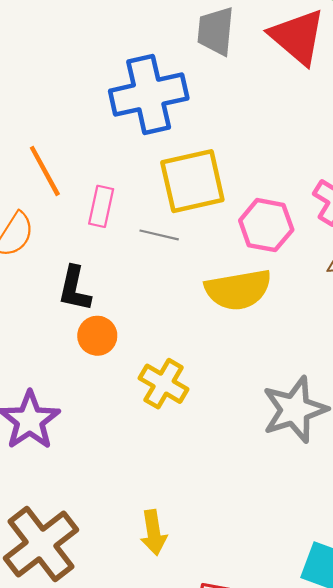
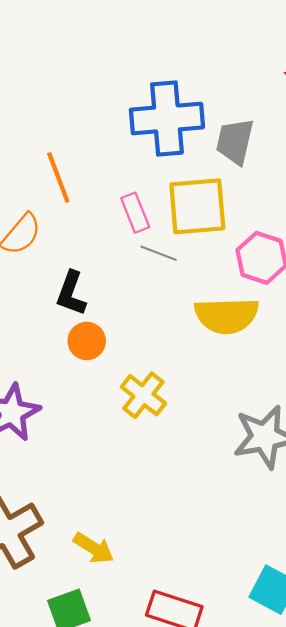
gray trapezoid: (216, 31) -> (235, 141), moved
pink rectangle: (101, 206) -> (135, 213), moved, turned -42
yellow arrow: (154, 533) -> (94, 548), moved, turned -57

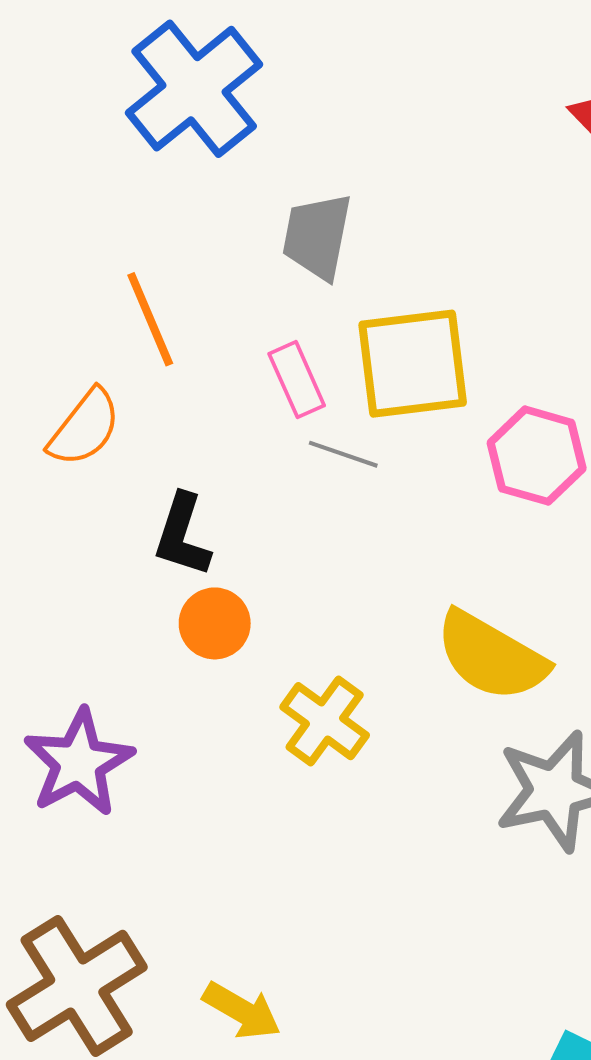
blue cross: (167, 118) -> (194, 89), moved, turned -32
gray trapezoid: (235, 141) -> (317, 236), moved
yellow semicircle: (227, 316) -> (491, 656), moved, turned 34

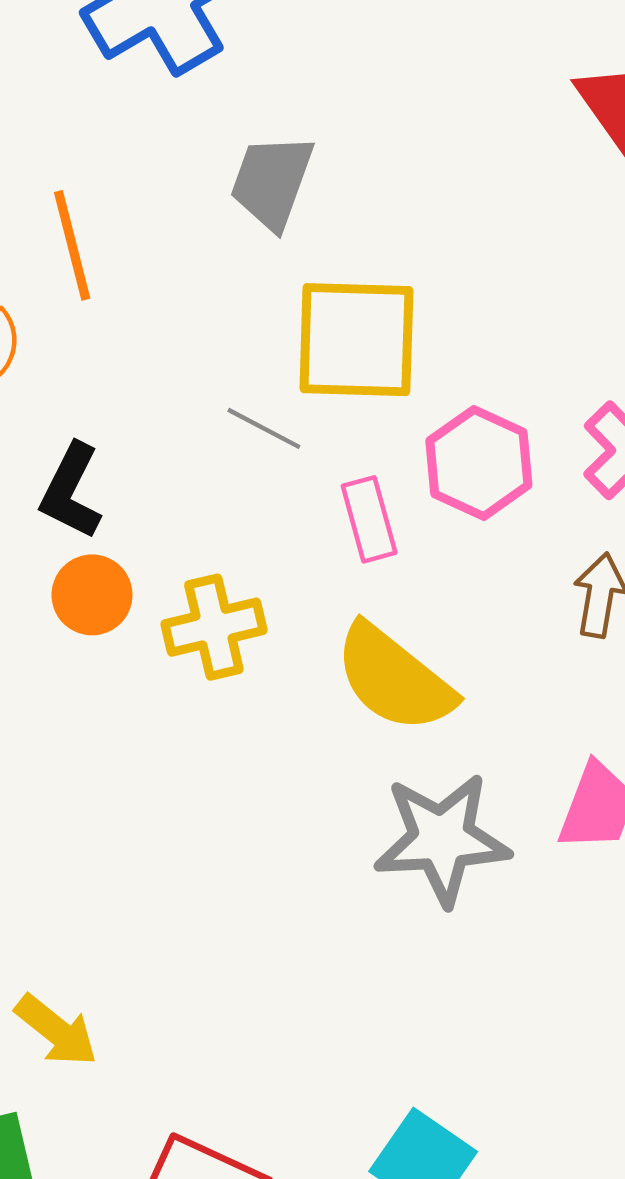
pink rectangle: (297, 380) -> (369, 519), moved
yellow cross: (325, 721) -> (214, 627), moved, turned 32

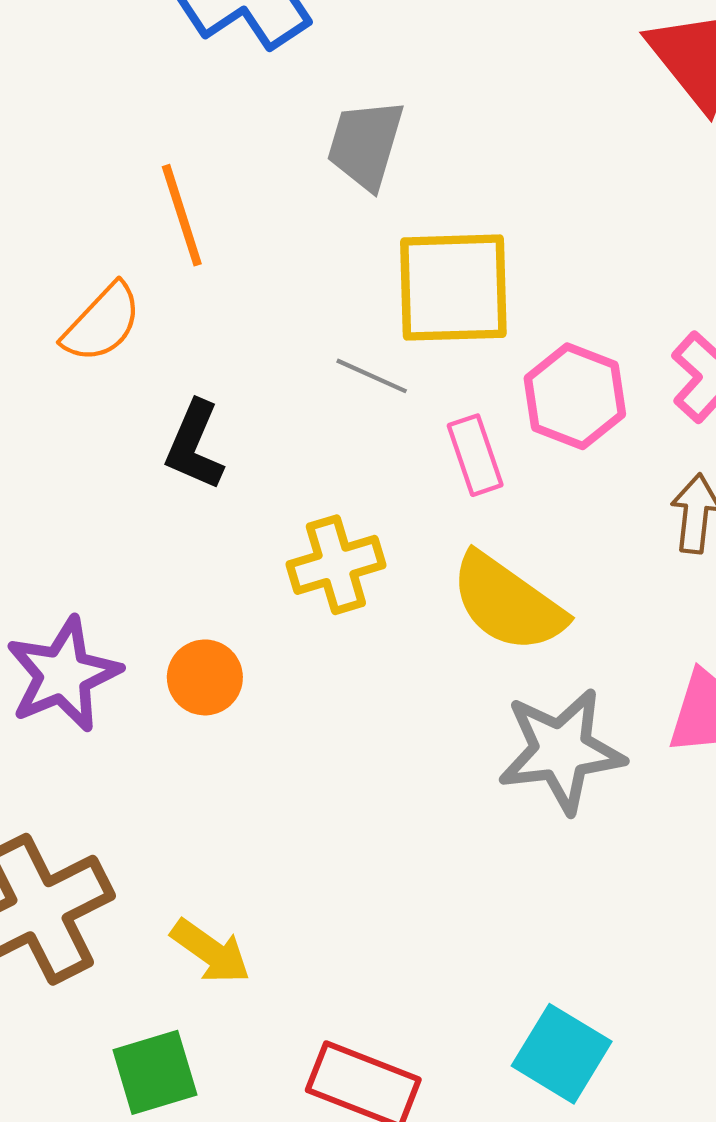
orange circle: (92, 595) -> (205, 677), moved

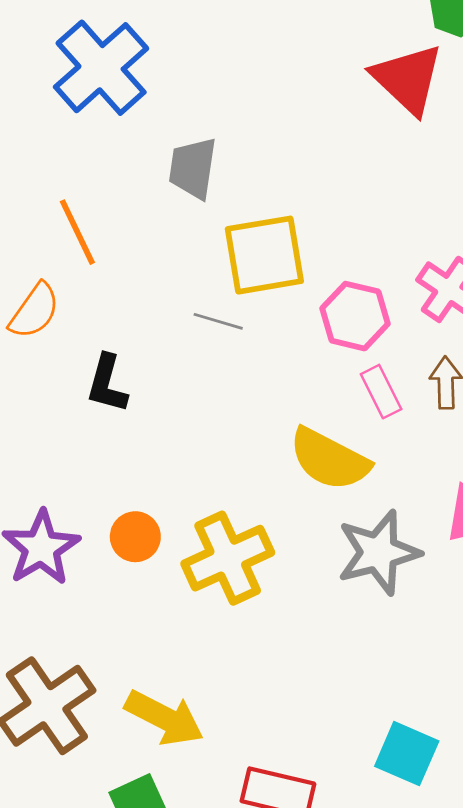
pink rectangle: (475, 455) -> (381, 392), moved
yellow cross: (336, 565) -> (228, 558), moved, size x1.4
yellow arrow: (211, 951) -> (164, 718), size x1.4

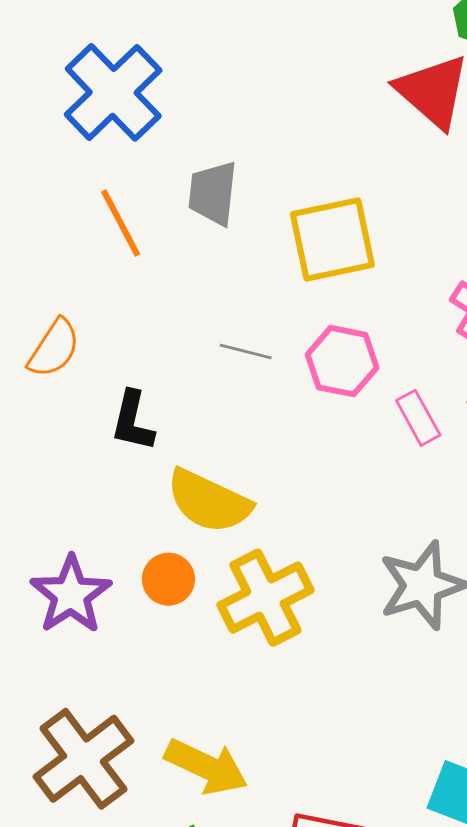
orange line: (77, 232) -> (121, 223), moved
yellow square: (264, 255) -> (332, 240), moved
pink hexagon: (355, 316) -> (342, 361), moved
yellow semicircle: (329, 459) -> (209, 501), moved

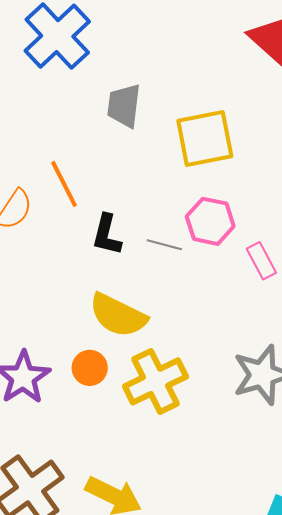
orange line: (121, 223) -> (64, 184), moved
gray line: (246, 351) -> (164, 245), moved
black L-shape: (133, 421) -> (107, 235), moved

